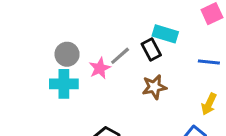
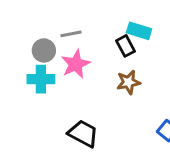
gray line: (120, 56) -> (71, 34), moved, turned 30
pink star: (100, 68) -> (76, 64), size x1.4

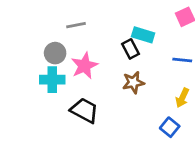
gray line: (71, 34) -> (76, 25), moved
black trapezoid: (83, 134) -> (84, 110), moved

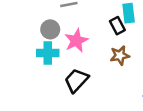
cyan rectangle: (143, 35) -> (129, 13), turned 66
black trapezoid: (84, 110) -> (76, 80), turned -75

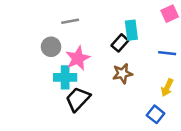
black rectangle: (117, 26) -> (120, 43), turned 70
cyan cross: (48, 53) -> (65, 77), moved

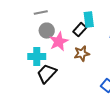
gray circle: (51, 47) -> (47, 31), moved
pink star: (78, 58) -> (59, 42), moved

